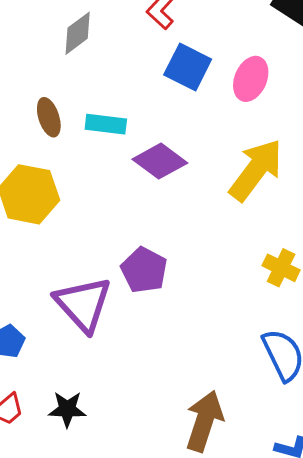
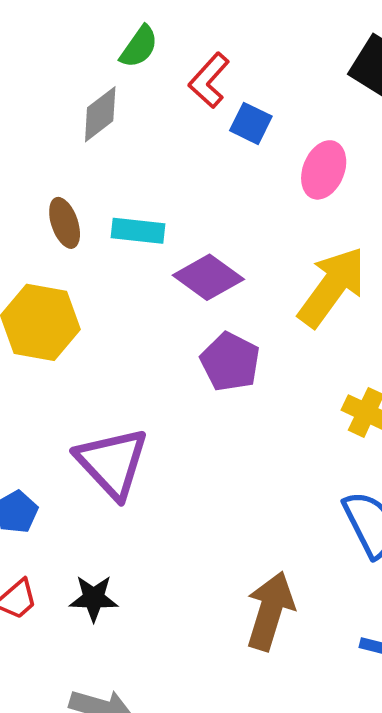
blue square: (188, 67) -> (251, 123), moved, size x0.7
purple pentagon: (144, 270) -> (230, 362), moved

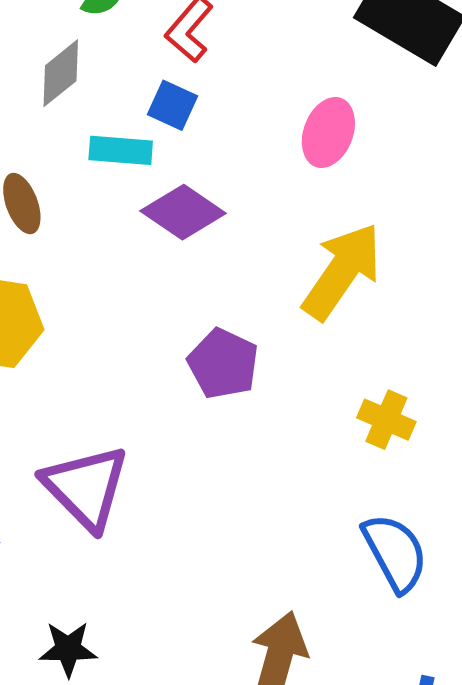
blue square: (251, 123) -> (172, 105), moved
cyan rectangle: (138, 231) -> (121, 150), moved
purple diamond: (208, 277) -> (183, 212), moved

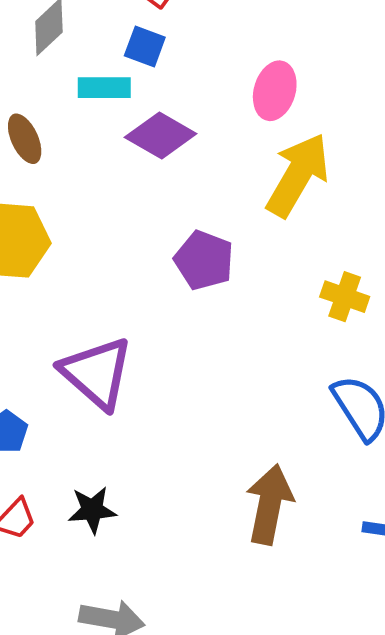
pink ellipse: (328, 132) -> (275, 91), moved

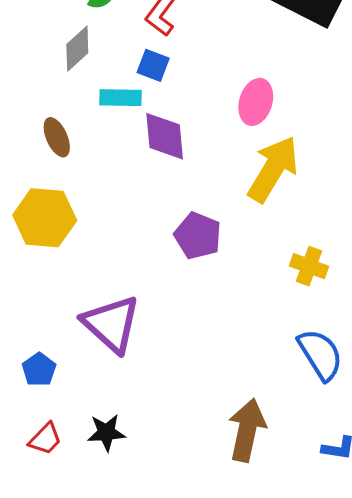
purple diamond: (161, 136) -> (165, 136), turned 54

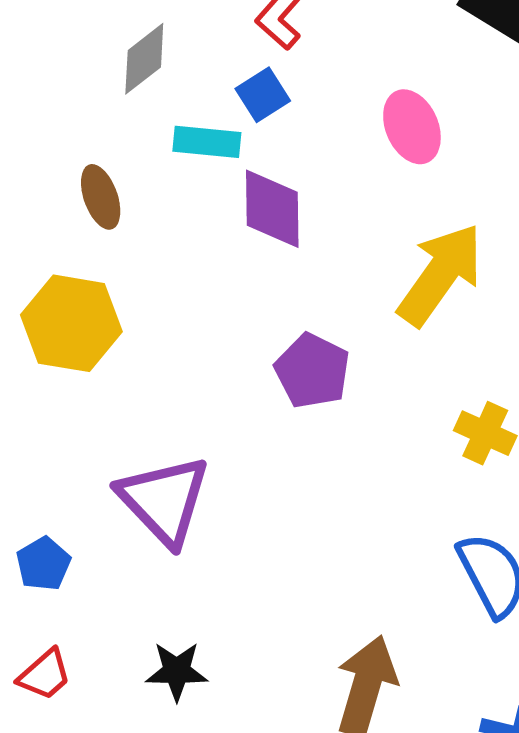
blue square: (153, 65) -> (263, 95), turned 32
pink ellipse: (256, 102) -> (412, 127), moved, turned -45
black star: (106, 433) -> (177, 671), moved

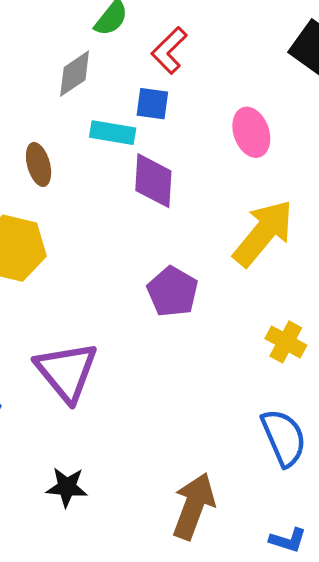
blue square: (263, 95) -> (152, 104), turned 36

